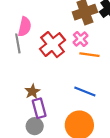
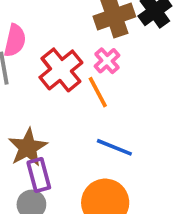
orange line: (89, 55) -> (98, 92), moved, turned 54
brown star: (32, 91) -> (28, 147), size x1.5

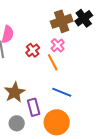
red cross: (61, 70) -> (33, 50), size x0.6
purple rectangle: (39, 175) -> (34, 107), moved

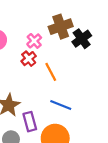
black cross: (84, 18) -> (82, 39), moved
pink cross: (58, 45) -> (34, 41), moved

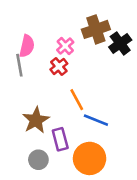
orange line: (51, 72) -> (77, 100), moved

